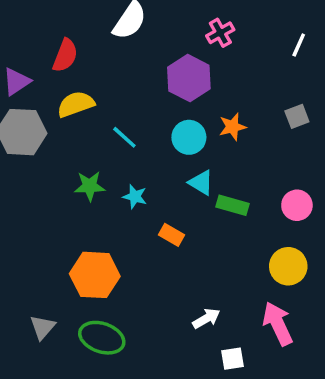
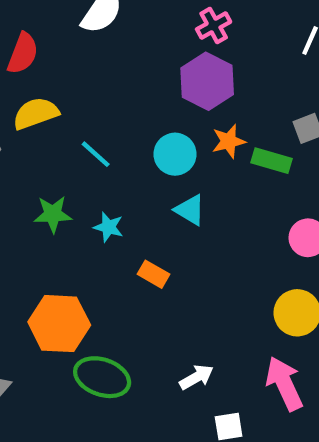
purple hexagon: (189, 78) -> (207, 81), moved
green rectangle: (232, 205) -> (271, 161), moved
green ellipse: (102, 338) -> (102, 377), moved

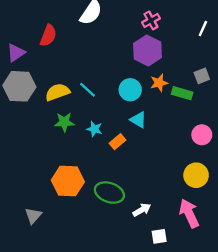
yellow semicircle: (36, 113) -> (57, 92), moved
orange rectangle: (154, 274) -> (118, 142), moved, turned -70
green ellipse: (102, 377) -> (109, 193), moved

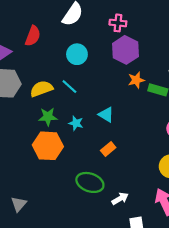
pink cross: (151, 20) -> (118, 23), moved, turned 35
cyan circle: (130, 90) -> (77, 54), moved
cyan triangle: (138, 120) -> (106, 115), moved
orange rectangle: (118, 142) -> (108, 149), moved
orange hexagon: (68, 181) -> (48, 146), moved

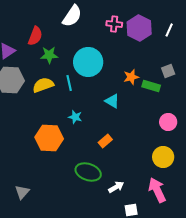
purple hexagon: (125, 50) -> (139, 28), moved
cyan circle: (77, 54) -> (88, 62), moved, size x1.5
cyan line: (69, 87) -> (69, 83), turned 35
cyan triangle: (106, 115) -> (112, 101), moved
green star: (48, 117) -> (49, 55), moved

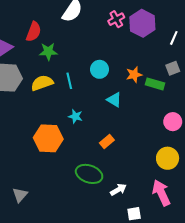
pink cross: (114, 24) -> (116, 19), turned -35
white line: (169, 30) -> (174, 38), moved
cyan circle: (88, 62) -> (100, 69), moved, size x0.6

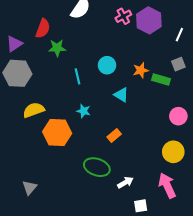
yellow semicircle: (42, 83) -> (34, 110), moved

